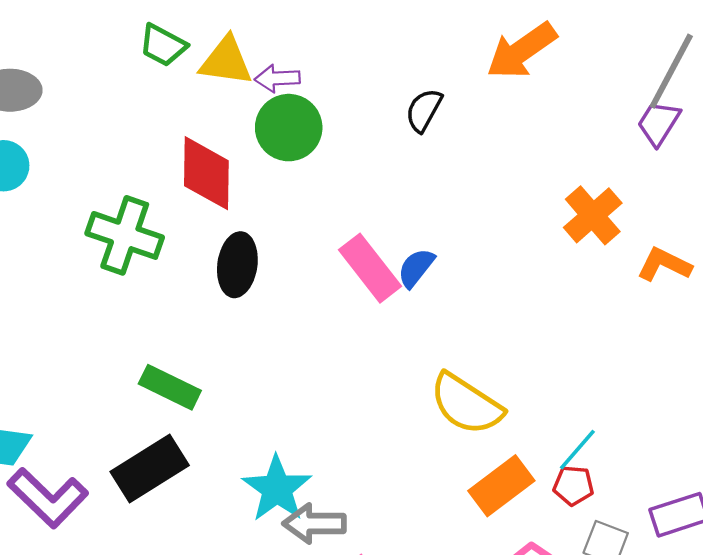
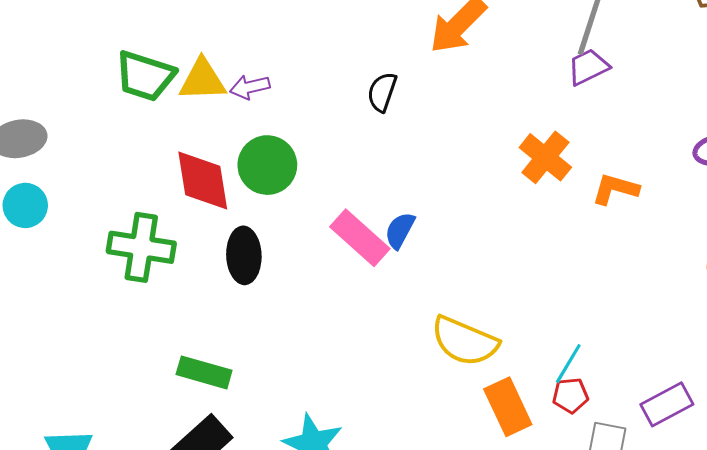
green trapezoid: (163, 45) -> (145, 76), size x1.4
purple trapezoid: (658, 123) -> (588, 67), turned 42
green circle: (289, 128) -> (267, 165), moved
orange rectangle: (501, 486) -> (508, 407), turned -68

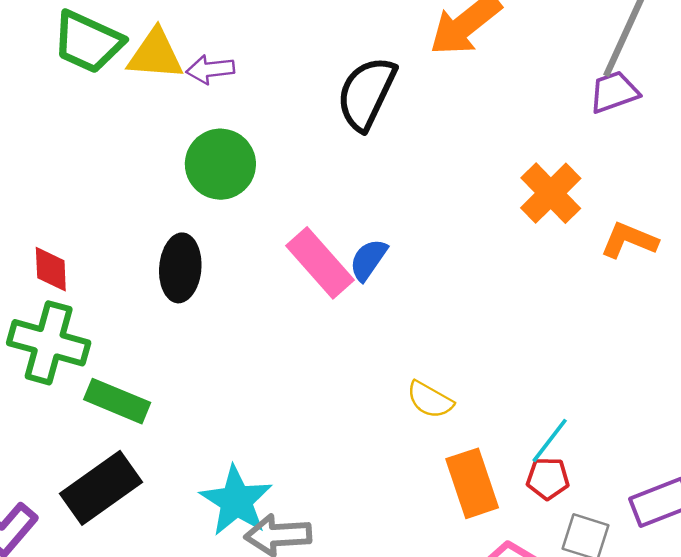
black semicircle: (382, 92) -> (366, 93), size x1.6
red diamond: (203, 181) -> (51, 269), moved, size x0.6
green cross: (141, 247) -> (49, 343), moved
yellow semicircle: (465, 341) -> (430, 400), size x0.6

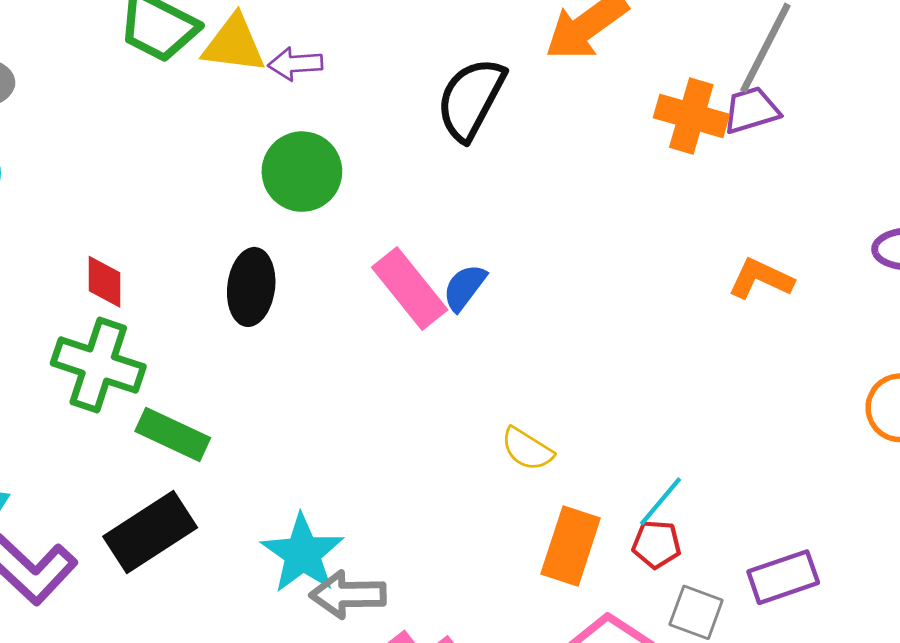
orange cross: (551, 193) -> (691, 116), moved, turned -32
orange rectangle: (472, 483) -> (571, 546), turned 34

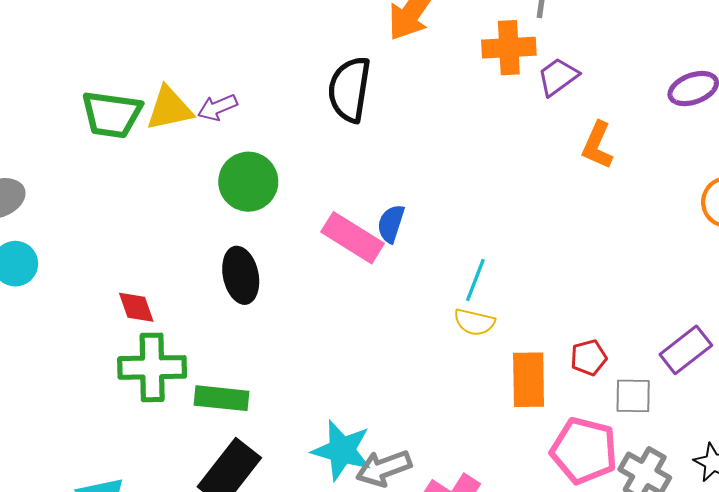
purple trapezoid: (751, 110) -> (558, 77), moved
orange L-shape: (761, 279) -> (597, 145), turned -72
cyan line: (661, 501) -> (475, 280), moved

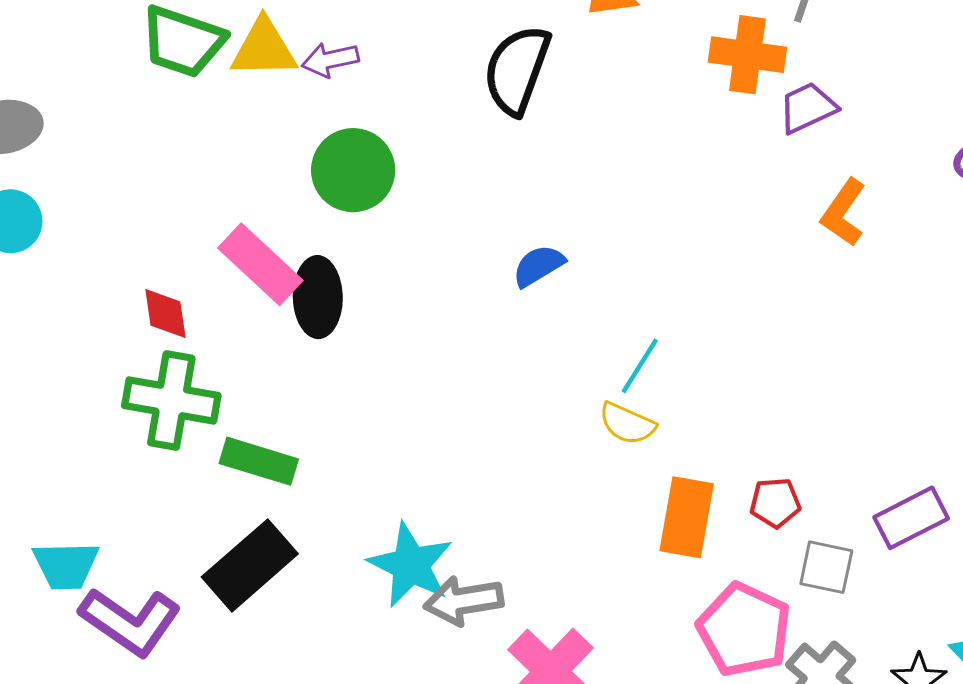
blue semicircle: (391, 224) -> (538, 266), turned 30
pink rectangle: (353, 238) -> (260, 264), moved

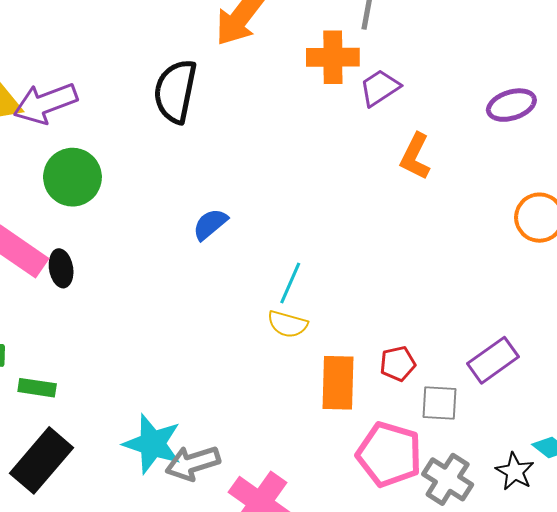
purple arrow: (330, 60) -> (45, 103), size x1.6
black ellipse: (318, 297) -> (61, 268), size x0.7
green rectangle: (259, 461) -> (37, 388), size x0.7

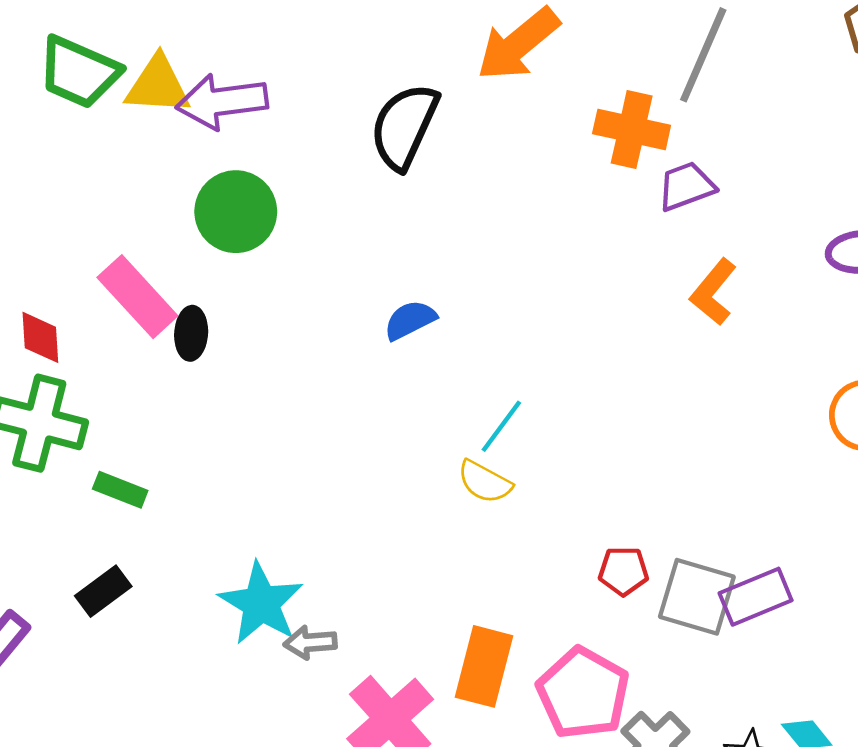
orange rectangle: (338, 383) -> (484, 666), moved
gray square: (440, 403) -> (697, 597), moved, size x1.4
black rectangle: (42, 460) -> (103, 591), size x0.6
gray arrow: (193, 463) -> (310, 643), size x0.7

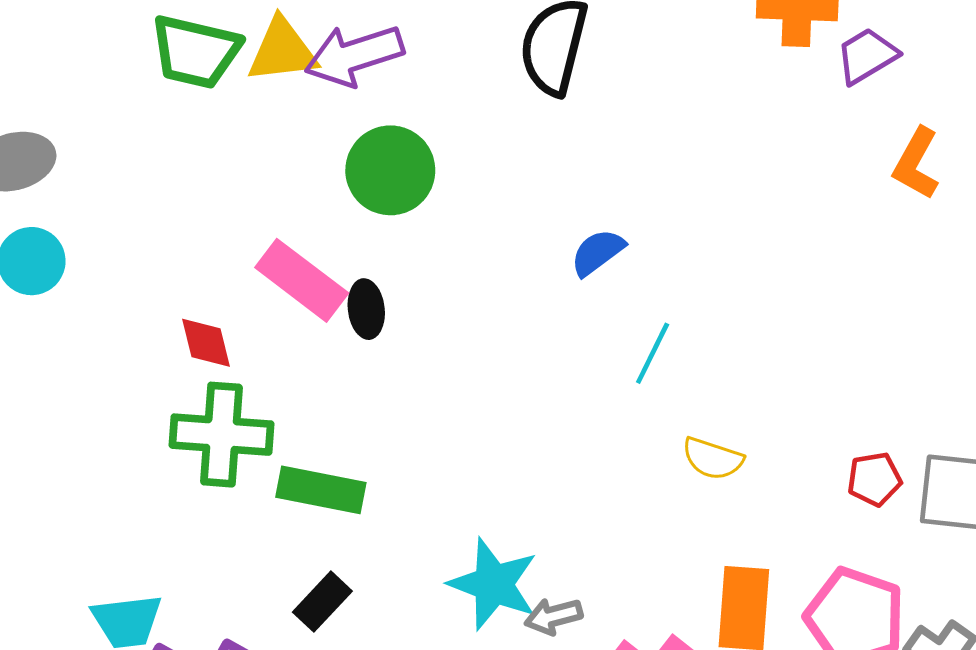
cyan line: (501, 426) -> (653, 353), moved
yellow semicircle: (485, 482) -> (713, 459), moved
green rectangle: (120, 490) -> (321, 490), size x1.5

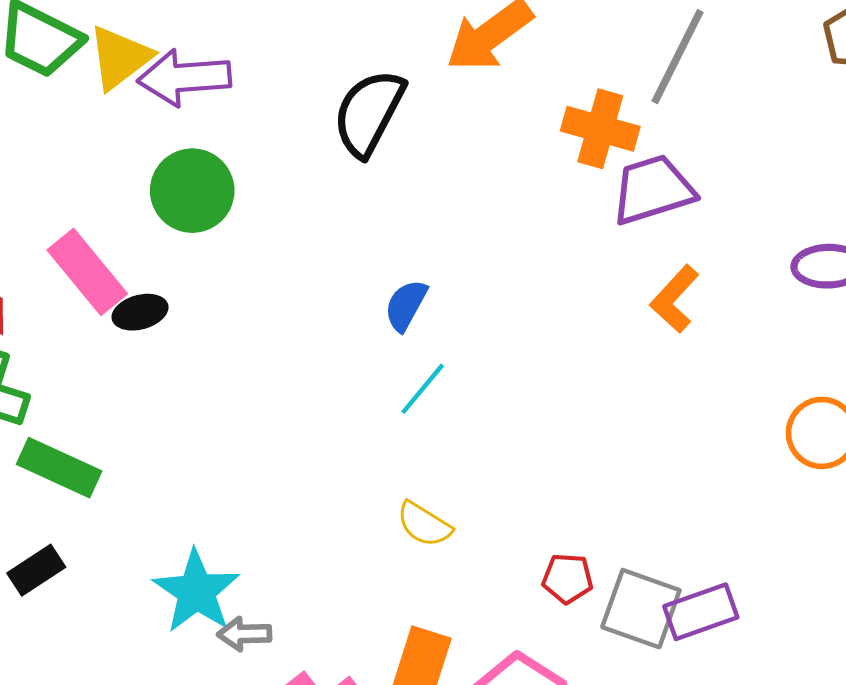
yellow triangle: (282, 51) -> (120, 58), turned -44
purple trapezoid: (867, 56) -> (653, 190), size x1.4
blue semicircle: (598, 252) -> (406, 305), moved, turned -38
black ellipse: (366, 309) -> (140, 312), turned 68
cyan line: (653, 353) -> (423, 389), moved

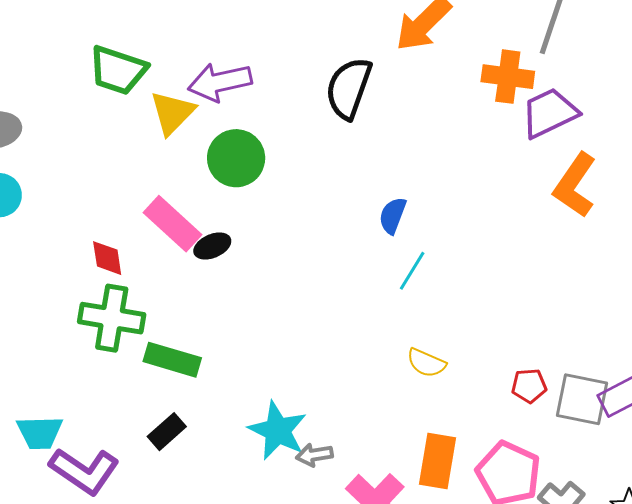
yellow triangle: (120, 58) -> (172, 113), moved
orange L-shape: (675, 299) -> (575, 185), size x1.4

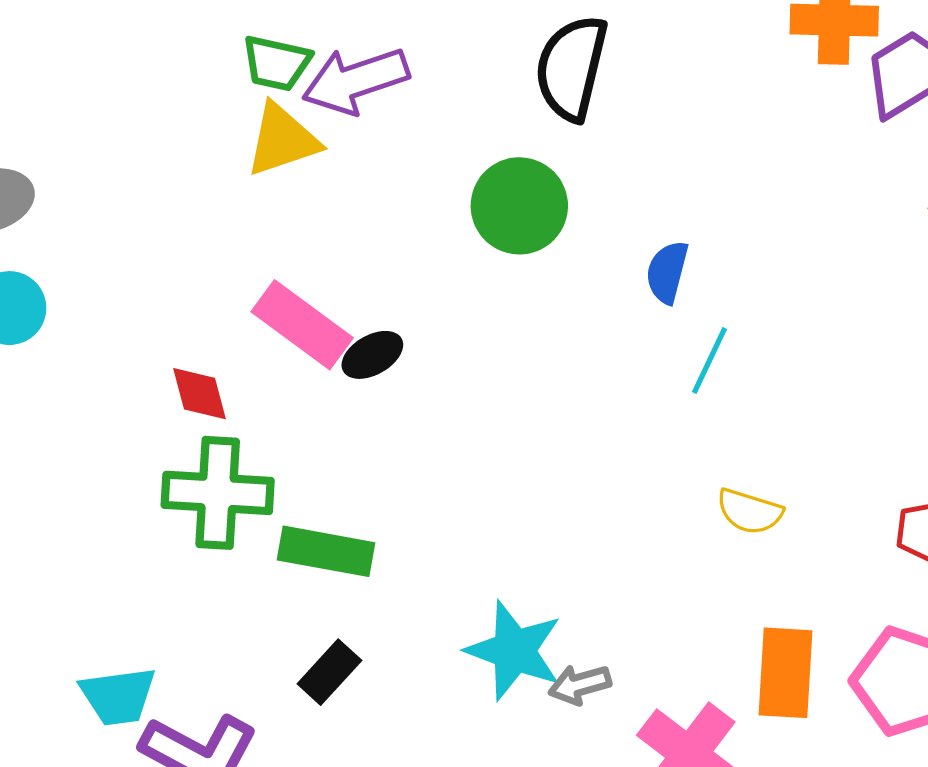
green trapezoid: (118, 70) -> (276, 63), moved, size x0.7
yellow triangle: (172, 113) -> (282, 140), turned 33
green circle: (236, 158) -> (519, 206), moved

